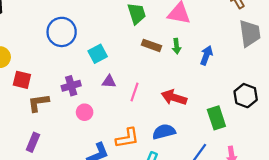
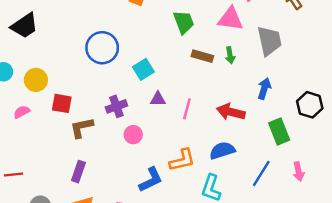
gray trapezoid: (250, 33) -> (269, 41), moved
blue arrow: (206, 55) -> (264, 89), moved

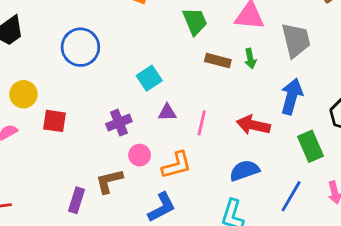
blue circle: (102, 48) -> (80, 47), moved
blue arrow: (264, 89) -> (292, 96), size x1.4
brown L-shape: (82, 128) -> (109, 181), moved
orange L-shape: (182, 160) -> (177, 165), moved

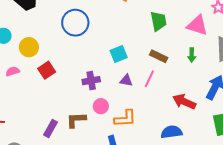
brown rectangle: (218, 61) -> (159, 56), moved
red square: (55, 121) -> (47, 70), turned 36
pink line: (202, 123) -> (149, 79), moved

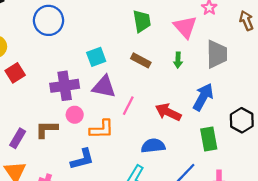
pink triangle: (197, 25) -> (185, 27), turned 30
pink line: (149, 79) -> (128, 106), moved
purple triangle: (126, 80) -> (104, 87), size x1.6
purple cross: (91, 81) -> (65, 86), size x1.4

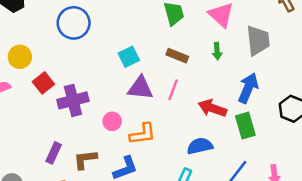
purple cross: (65, 86) -> (73, 100), moved
pink line: (128, 106) -> (173, 90), moved
brown L-shape: (46, 129) -> (85, 159), moved
green rectangle: (209, 139) -> (245, 126), moved

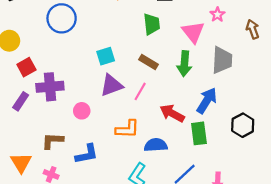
green arrow: (217, 51) -> (184, 64), size x1.6
purple triangle: (140, 88) -> (111, 85), turned -35
orange L-shape: (143, 134) -> (127, 129), moved
purple rectangle: (54, 153) -> (21, 101), moved

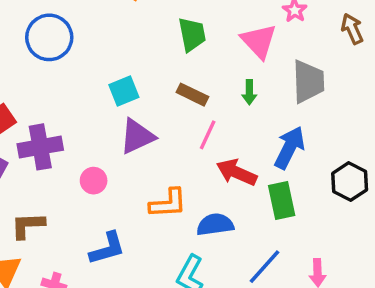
green arrow: (184, 64) -> (249, 92), size x0.6
pink line: (140, 91) -> (208, 135), moved
brown L-shape: (52, 141) -> (28, 225), moved

